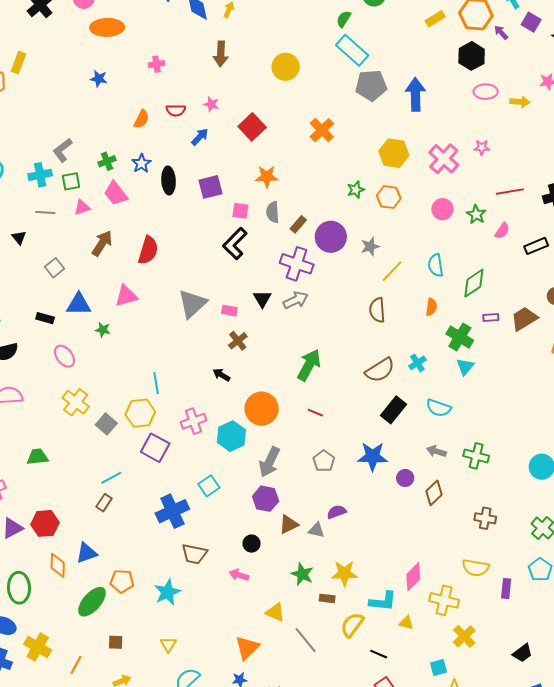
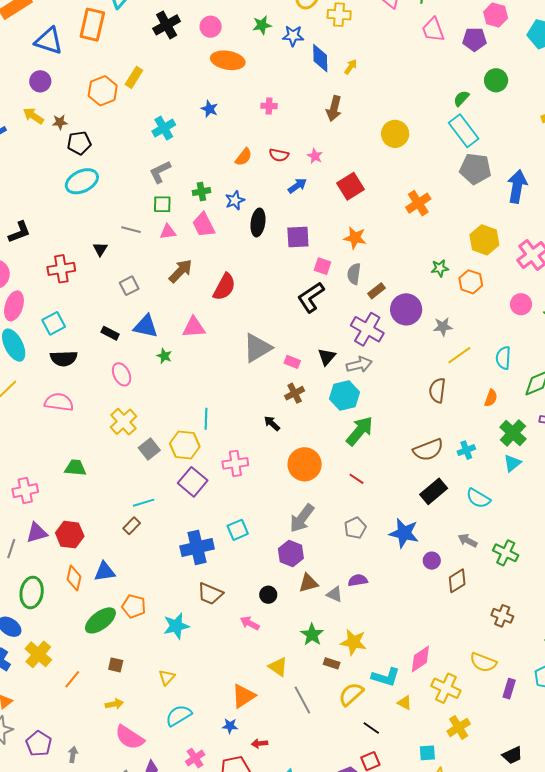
cyan cross: (40, 175) -> (164, 128), moved, turned -30
cyan hexagon: (231, 436) -> (345, 395), moved

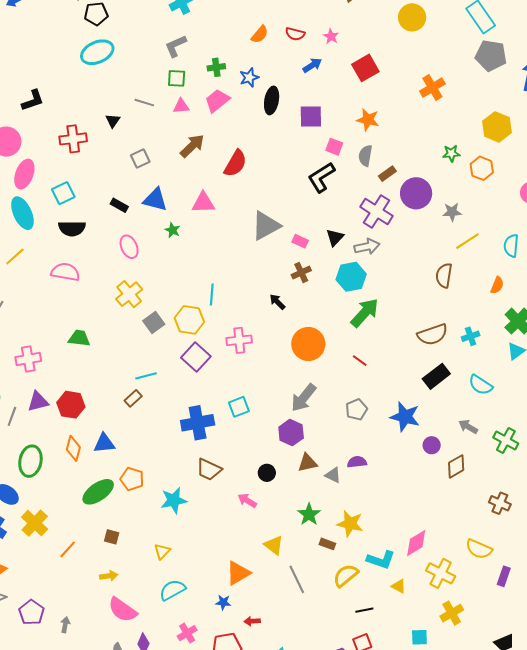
pink trapezoid: (204, 225) -> (217, 101), turned 76
black line: (371, 728) -> (364, 610), turned -48

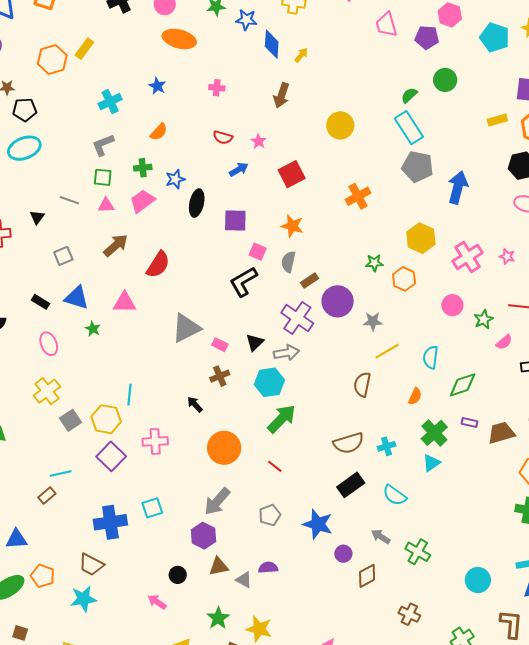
orange semicircle: (260, 34) -> (159, 132), moved
brown trapezoid: (209, 470) -> (91, 565), moved

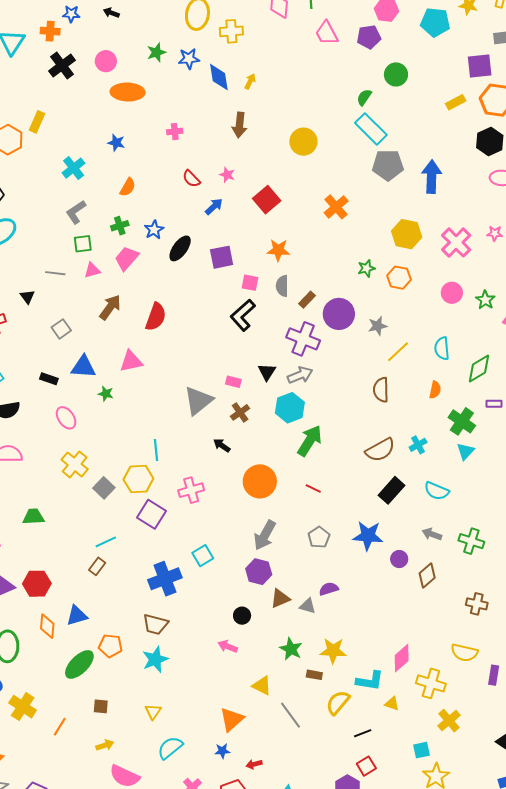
red semicircle: (223, 137) -> (191, 179), turned 42
black ellipse: (197, 203) -> (180, 248), turned 36
gray triangle: (186, 328) -> (198, 401), moved

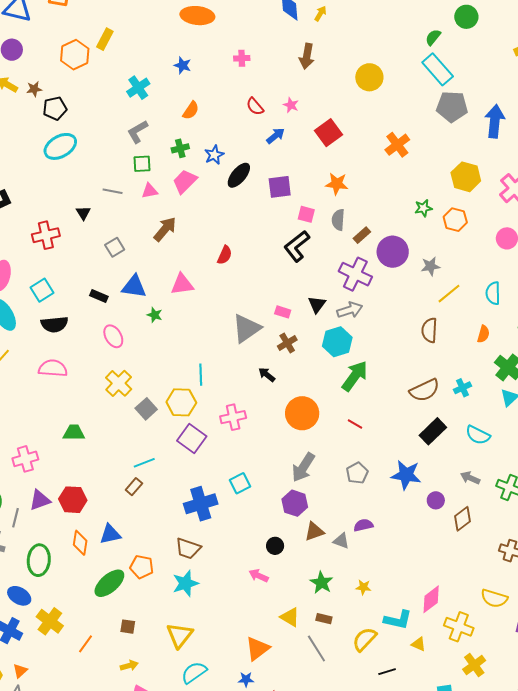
red semicircle: (156, 317) -> (225, 255), moved, size x0.7
yellow star: (333, 651) -> (363, 587), size x0.6
brown rectangle: (314, 675) -> (324, 619), moved
yellow triangle: (153, 712) -> (180, 635), size x1.6

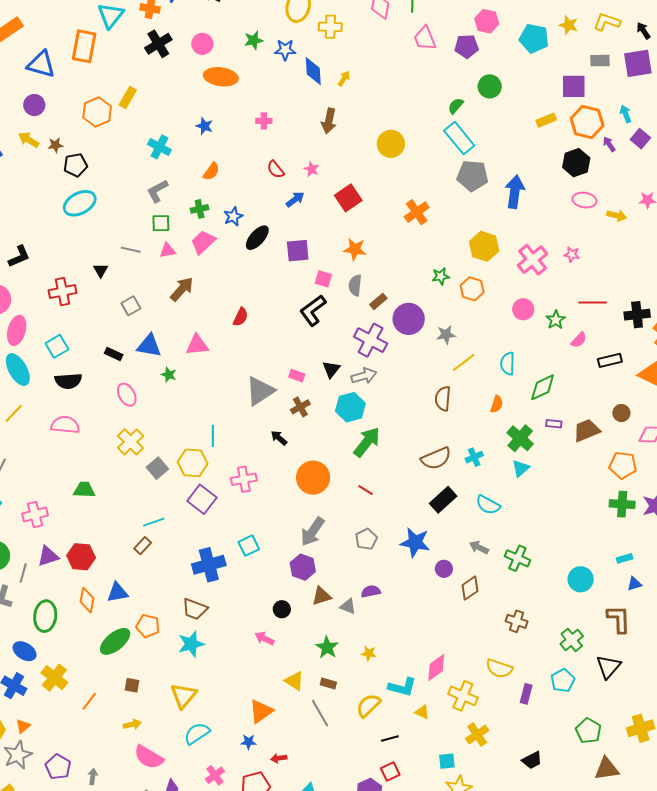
cyan cross: (138, 88) -> (159, 147), turned -30

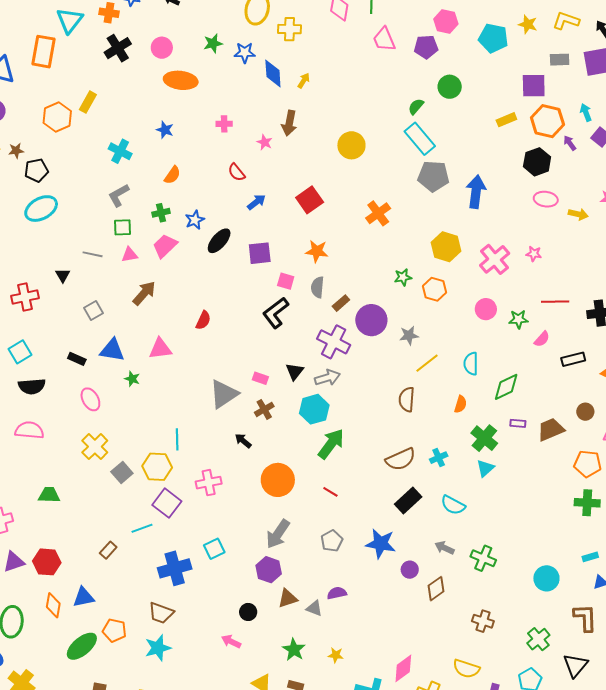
pink star: (312, 169) -> (265, 142), moved
green star: (556, 320) -> (519, 319), turned 30
cyan line: (154, 522) -> (142, 528), moved

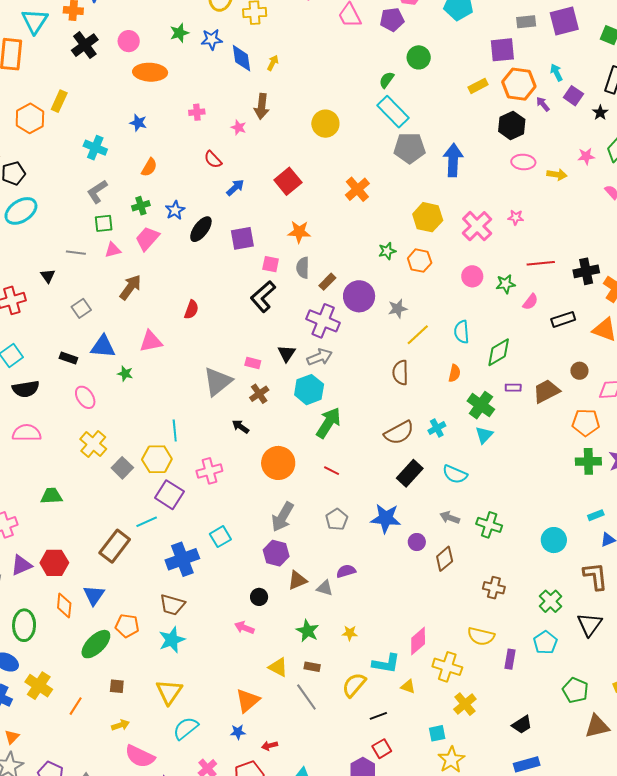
brown rectangle: (108, 550) -> (115, 546), size x1.8
blue triangle: (84, 597) -> (94, 595), turned -40

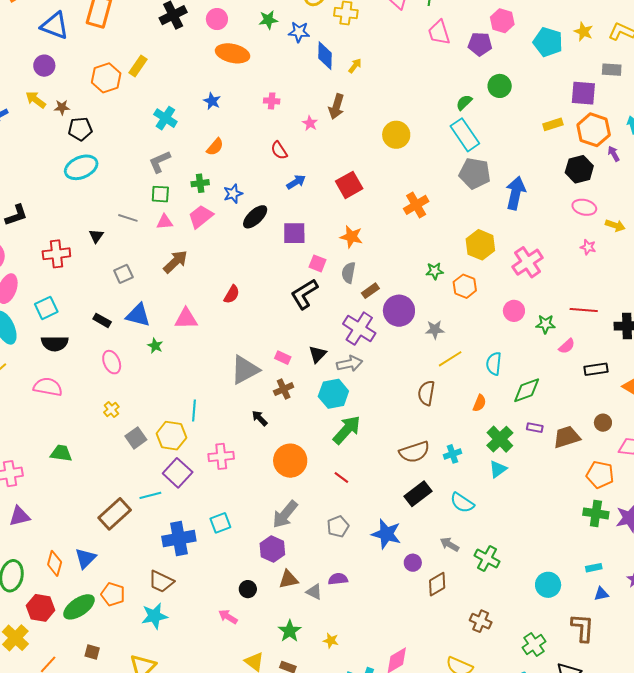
pink star: (516, 217) -> (588, 247), moved
yellow cross: (93, 444) -> (111, 409), size x0.6
red hexagon: (54, 563) -> (41, 608), moved

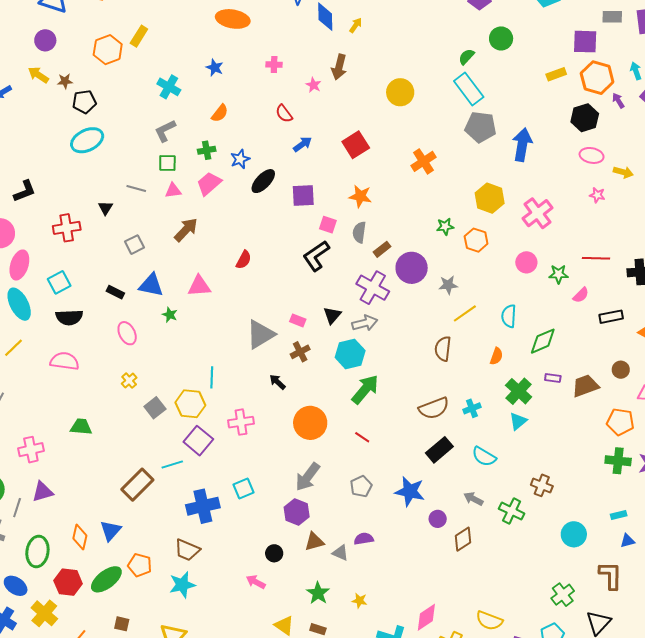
brown cross: (481, 621) -> (542, 485), moved

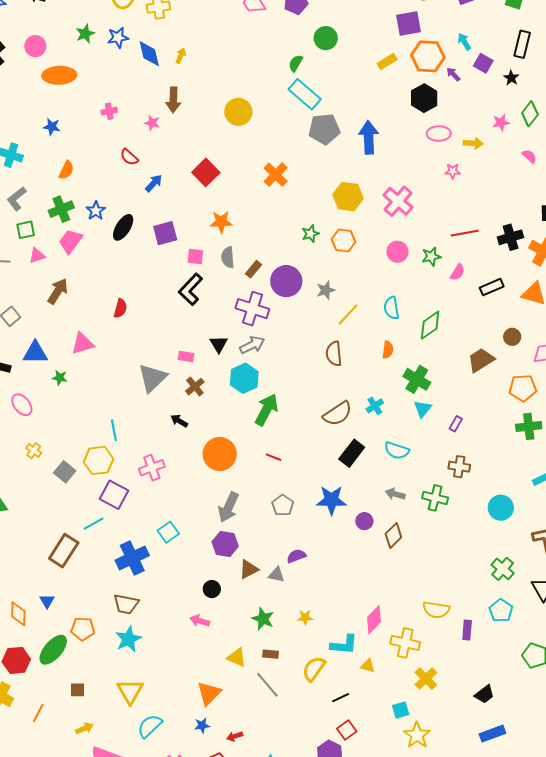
green cross: (207, 150) -> (61, 209), size x1.4
purple rectangle: (553, 378) -> (456, 424), moved, turned -56
blue triangle: (110, 531) -> (47, 601), size x0.7

